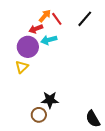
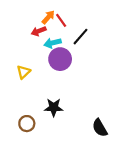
black line: (85, 19) -> (80, 37), moved
purple circle: (28, 47) -> (60, 59), moved
brown circle: (39, 115) -> (27, 124), moved

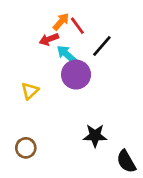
cyan arrow: (53, 43) -> (67, 54), turned 56
black star: (54, 107) -> (95, 136), moved
brown circle: (27, 124) -> (26, 148), moved

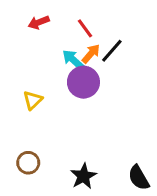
orange arrow: (61, 22) -> (91, 54), moved
red arrow: (49, 39) -> (39, 22), moved
black star: (95, 136) -> (83, 176), moved, turned -30

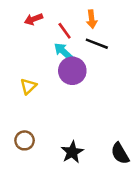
red line: (85, 28) -> (65, 31), moved
black line: (112, 51) -> (97, 44), turned 70
orange arrow: (91, 54) -> (92, 19), moved, turned 132

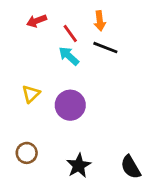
purple circle: (72, 71) -> (70, 105), moved

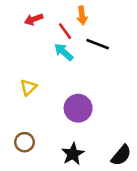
orange arrow: (100, 21) -> (82, 15), moved
purple circle: (70, 105) -> (78, 108), moved
black semicircle: (131, 167) -> (121, 155), turned -110

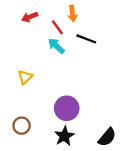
purple circle: (78, 108) -> (67, 108), moved

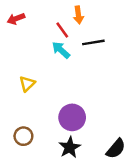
red arrow: (30, 17) -> (16, 19), moved
black line: (86, 39) -> (93, 42), turned -30

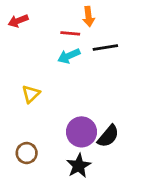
red line: (62, 30) -> (70, 33), turned -49
cyan arrow: (61, 50) -> (69, 56), turned -66
black semicircle: (116, 149) -> (108, 136), moved

